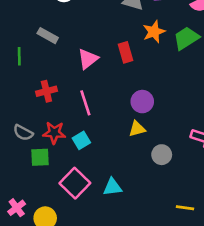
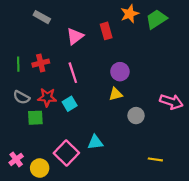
green line: (19, 56) -> (18, 64), moved
pink square: (75, 183) -> (66, 153), moved

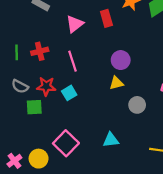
cyan triangle: (95, 142) -> (111, 140), moved
pink cross: (16, 159) -> (14, 161), moved

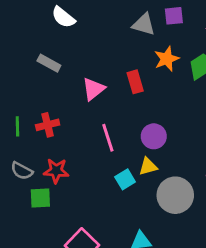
pink line: (72, 61) -> (108, 138), moved
cyan square: (69, 93) -> (125, 179), moved
gray circle: (137, 105) -> (175, 195), size x1.6

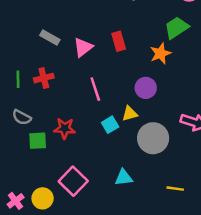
orange star: (167, 59) -> (160, 53), moved
gray rectangle: (49, 63) -> (50, 38), moved
purple circle: (154, 136) -> (146, 88), moved
red star: (56, 171) -> (65, 128), moved

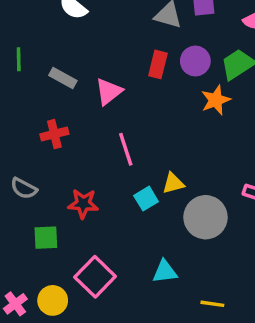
red rectangle: (119, 41) -> (158, 64), moved, turned 30
green line: (18, 79) -> (19, 59), moved
purple circle: (146, 88) -> (195, 61), moved
green square: (38, 141) -> (46, 238), moved
yellow line: (175, 189) -> (212, 304), moved

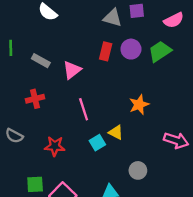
orange star: (216, 100) -> (139, 105), moved
yellow triangle: (173, 183) -> (116, 132), turned 42
gray circle: (205, 217) -> (138, 170), moved, size x0.6
green square: (46, 238) -> (35, 184), moved

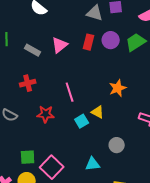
pink triangle: (72, 70) -> (60, 45), moved
red star: (55, 146) -> (46, 114), moved

